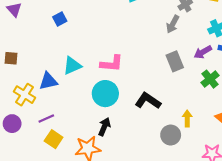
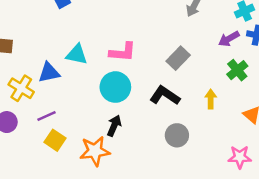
gray rectangle: (175, 61) -> (178, 58), moved, turned 66
cyan triangle: (72, 66) -> (77, 54), turned 36
yellow arrow: (187, 118) -> (211, 99), moved
gray circle: (171, 135) -> (177, 135), moved

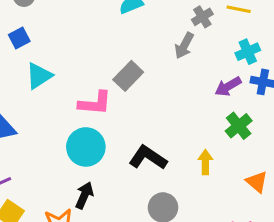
cyan triangle: (77, 54) -> (39, 76), moved, turned -45
gray rectangle: (178, 58) -> (128, 76), moved

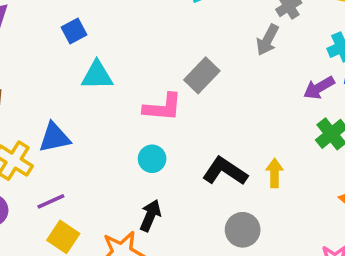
cyan triangle: (39, 76) -> (97, 75), turned 32
cyan circle: (86, 147) -> (152, 159), size x0.6
yellow arrow: (205, 162) -> (275, 173), moved

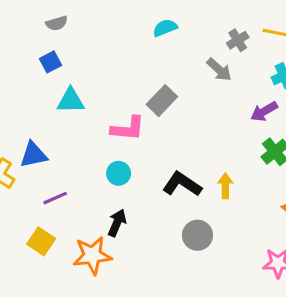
gray arrow: (267, 40) -> (219, 70), turned -76
purple line: (51, 201) -> (55, 198), moved

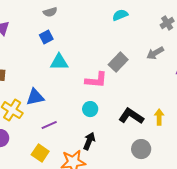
gray arrow: (219, 70) -> (155, 53), moved, turned 108

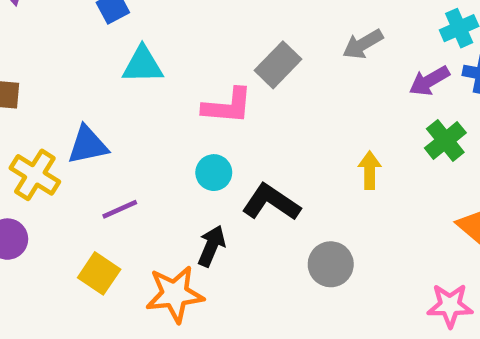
black L-shape: (131, 116) -> (271, 202), moved
yellow arrow: (159, 117) -> (370, 170), moved

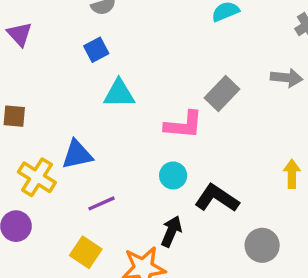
gray arrow: (363, 44) -> (287, 78), turned -144

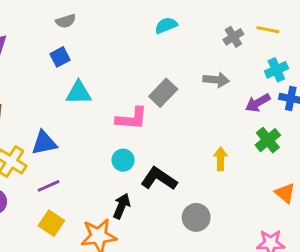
purple line: (102, 203) -> (49, 186), moved

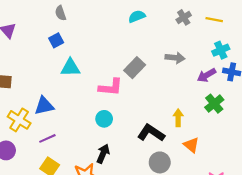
gray semicircle: (66, 21) -> (61, 13), turned 88
gray cross: (233, 37) -> (184, 17), moved
black L-shape: (159, 179) -> (151, 133), moved
orange triangle: (285, 193) -> (191, 145), moved

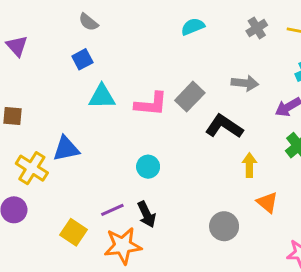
gray semicircle: (61, 13) -> (88, 22), turned -32
pink L-shape: (111, 87) -> (151, 104), moved
black L-shape: (151, 133) -> (224, 126), moved
purple line: (47, 138) -> (112, 210), moved
black arrow: (103, 154) -> (147, 214), turned 132

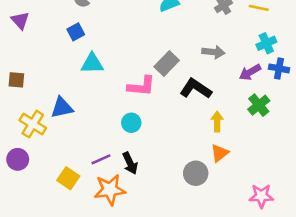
pink L-shape: (151, 104) -> (141, 86), moved
orange triangle: (267, 202) -> (220, 153), moved, turned 42

